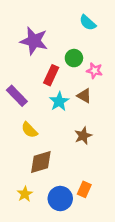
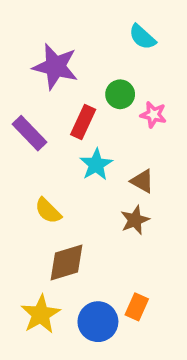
purple rectangle: (17, 96) -> (30, 133), moved
brown triangle: (84, 96) -> (142, 181), moved
yellow star: (25, 194) -> (41, 314), size x1.5

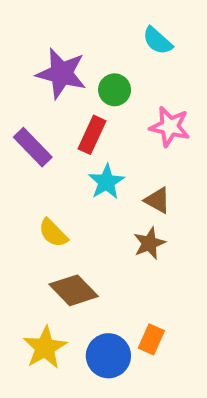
green circle: (120, 94) -> (115, 90), moved
pink star: (153, 115) -> (170, 127), size x1.4
brown diamond: (67, 263) -> (74, 290), turned 63

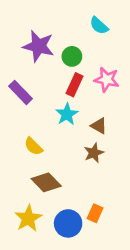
red rectangle: (92, 135) -> (75, 85), moved

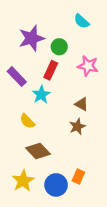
purple star: (39, 46) -> (32, 38), turned -30
red rectangle: (75, 85) -> (51, 70), moved
cyan star: (67, 114) -> (41, 95), moved

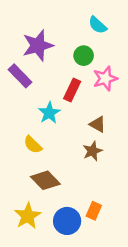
green circle: (59, 47) -> (84, 56), moved
pink star: (88, 66) -> (105, 79), turned -30
red rectangle: (51, 70) -> (72, 90), moved
purple rectangle: (17, 77) -> (20, 76), moved

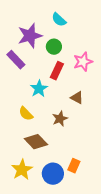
cyan semicircle: (98, 25) -> (59, 20), moved
green circle: (84, 56) -> (54, 47), moved
brown star: (92, 151) -> (60, 119), moved

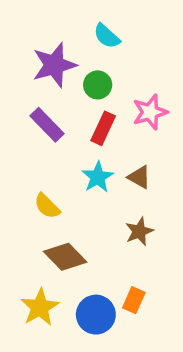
purple rectangle: (16, 60) -> (47, 125), moved
cyan star: (39, 89) -> (98, 177), moved
brown star: (60, 119) -> (139, 231), moved

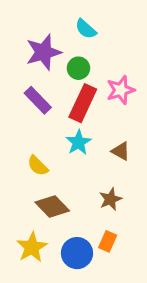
red rectangle: (103, 128) -> (83, 103), size x1.4
brown triangle: (139, 177) -> (121, 151), moved
brown star: (139, 231) -> (110, 199), moved

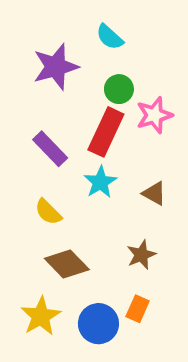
green circle: (78, 68) -> (119, 89), moved
purple rectangle: (38, 100) -> (50, 149), moved

